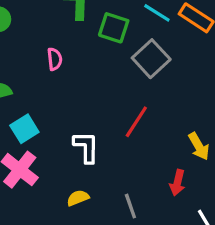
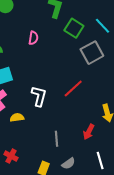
yellow semicircle: (78, 198) -> (17, 117), moved

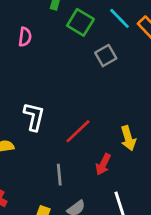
gray square: (92, 53) -> (106, 56), size x0.7
red line: (73, 88) -> (78, 131), moved

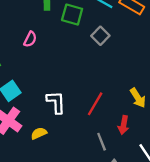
pink semicircle: (25, 37) -> (30, 39), turned 35
gray line: (59, 175) -> (102, 142), moved

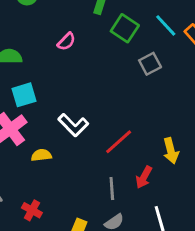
white L-shape: (56, 102) -> (73, 125), turned 120

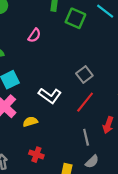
gray square: (150, 64) -> (84, 74), moved
red cross: (32, 210) -> (36, 155), moved

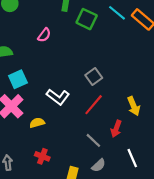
gray line: (86, 137) -> (93, 140), turned -35

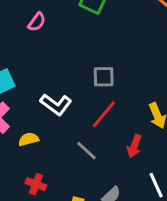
gray square: (94, 77) -> (104, 77), turned 35
gray line: (93, 140) -> (86, 151), moved

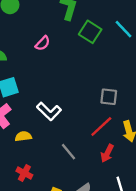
gray square: (104, 77) -> (109, 97), moved
red line: (104, 114) -> (101, 126), moved

